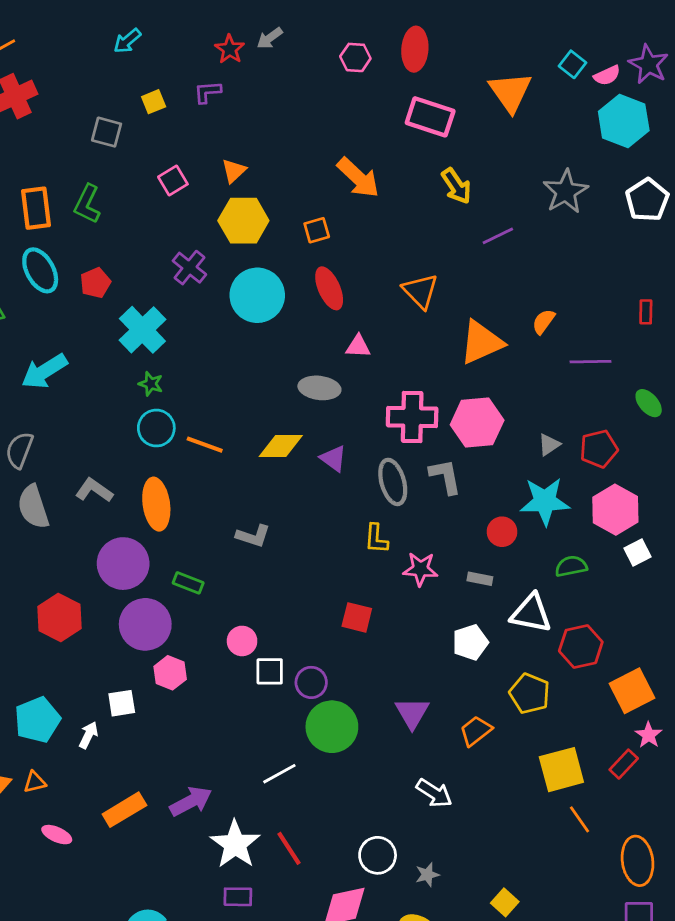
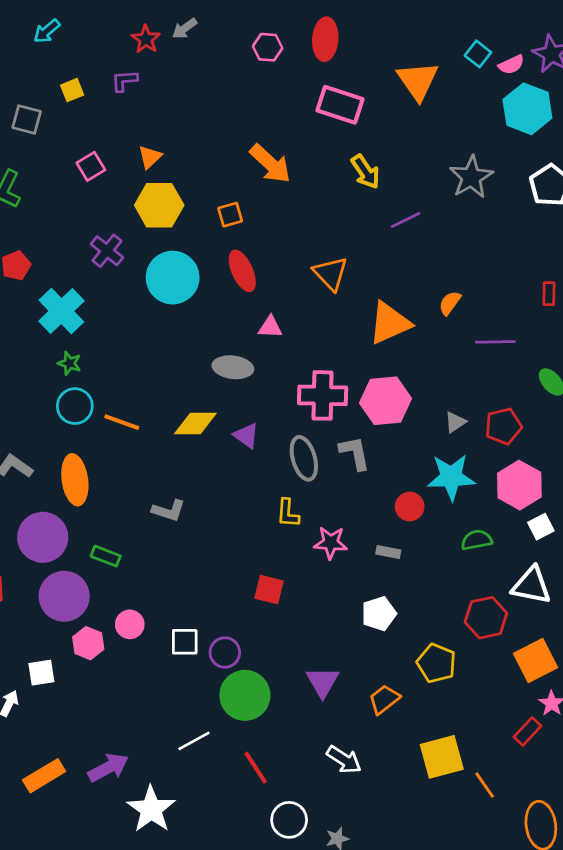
white triangle: (531, 613) -> (531, 586), moved
pink circle: (242, 641) -> (130, 624), moved
yellow square: (561, 770) -> (442, 757), moved
red line: (289, 848) -> (256, 768), moved

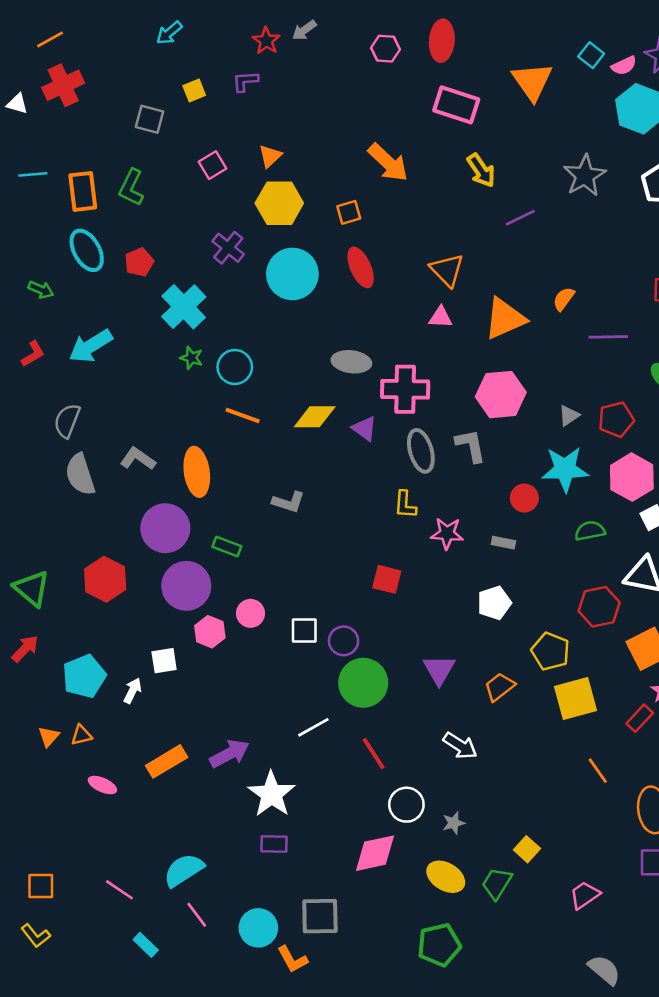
pink triangle: (270, 327) -> (441, 317), moved
pink cross: (323, 395) -> (405, 389), moved
cyan circle: (75, 406) -> (235, 367), moved
yellow square: (442, 757) -> (575, 699), moved

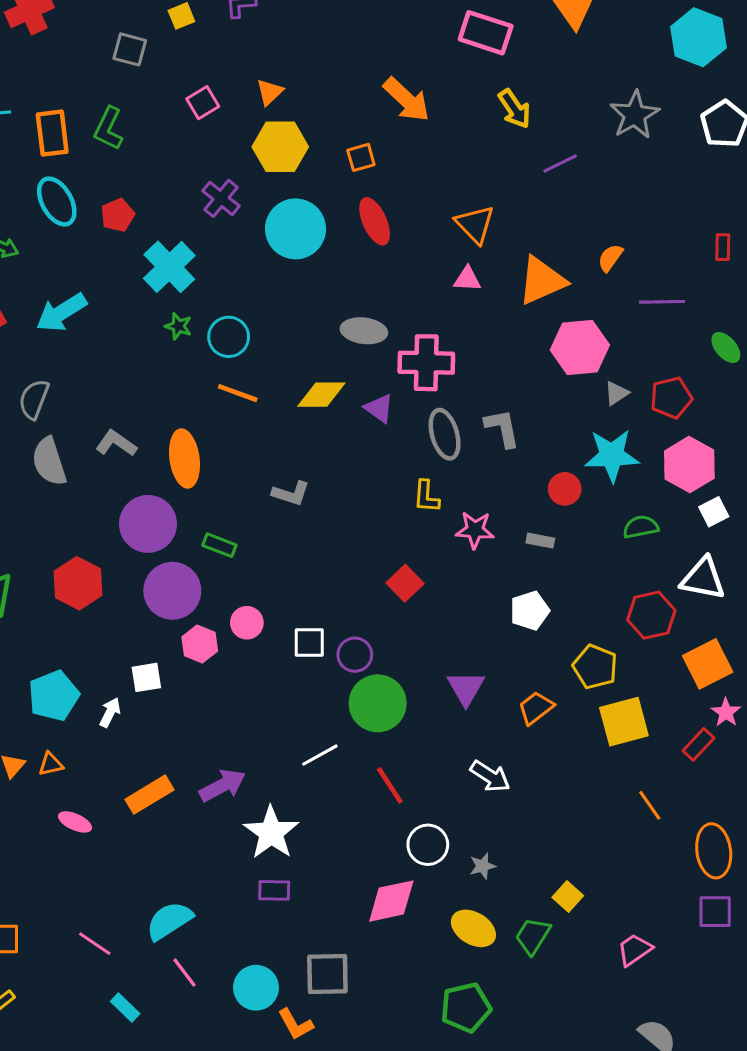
pink hexagon: (501, 395) -> (580, 347), moved
red square: (387, 579) -> (405, 583), turned 32

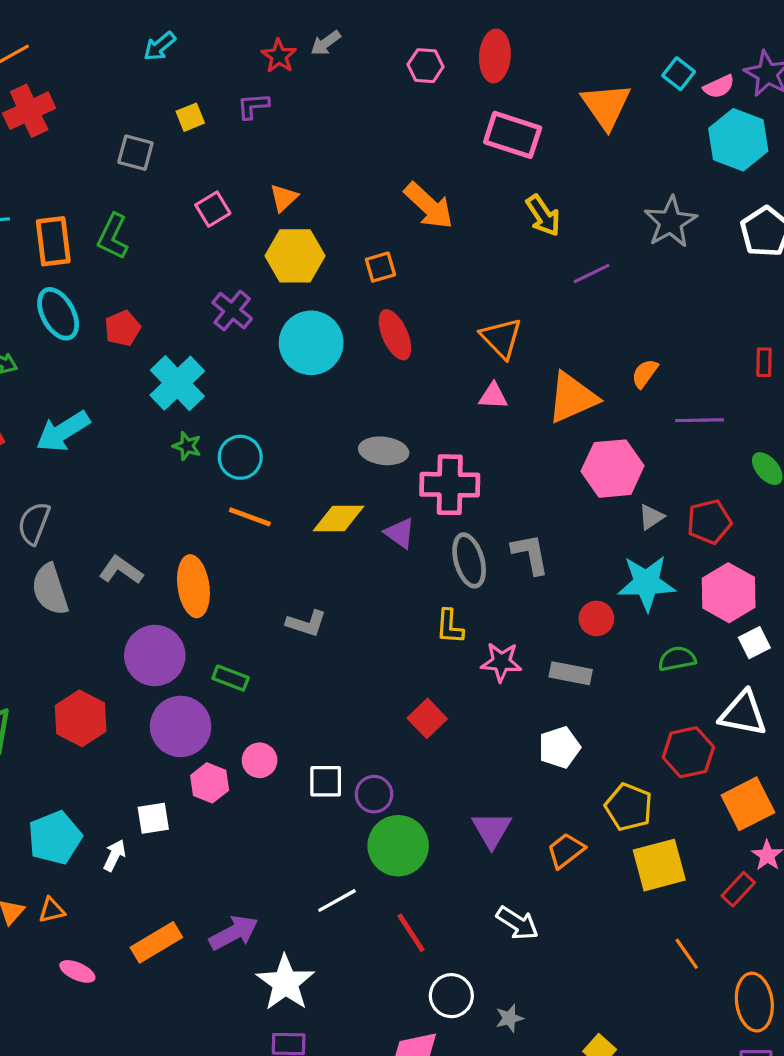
gray rectangle: (540, 541) -> (571, 673), size x1.4

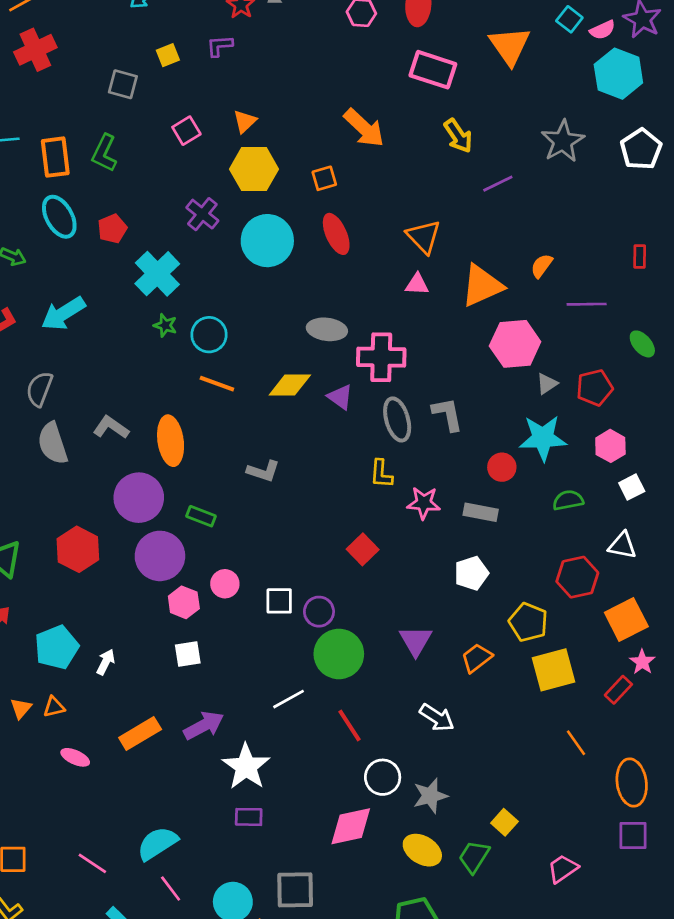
pink hexagon: (729, 593) -> (610, 446), size x0.7
white triangle: (743, 714) -> (622, 545), size x0.7
white square: (153, 818) -> (188, 654), moved
gray star: (509, 1018) -> (430, 796), size x1.5

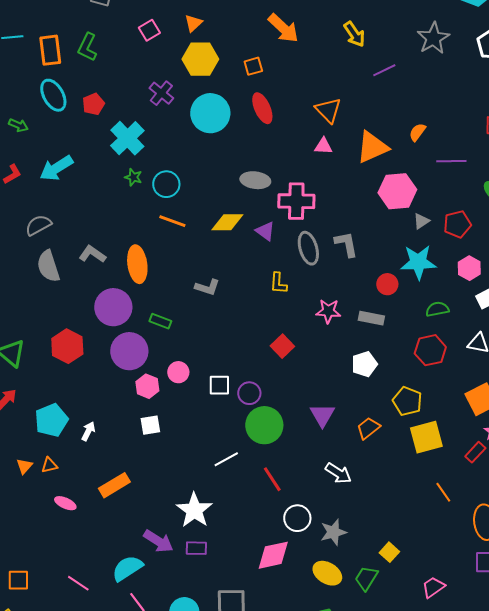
gray semicircle: (39, 389) -> (38, 225), turned 40
yellow L-shape: (381, 474) -> (278, 283), moved
red hexagon: (577, 577) -> (430, 350), moved
purple arrow: (204, 726) -> (158, 541), moved, turned 60

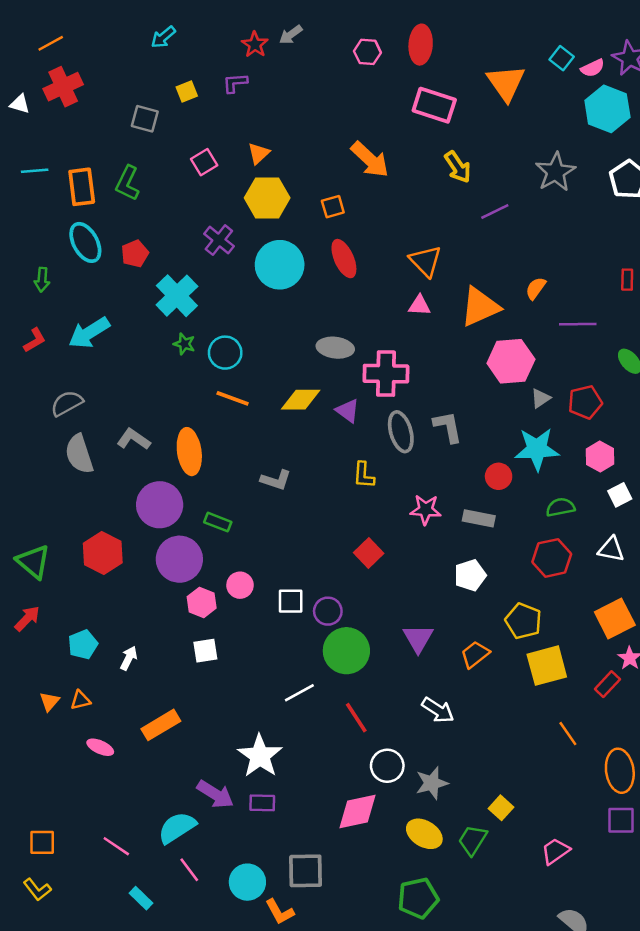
green arrow: (18, 125) -> (42, 280), turned 72
cyan pentagon: (51, 420) -> (83, 645), size x0.7

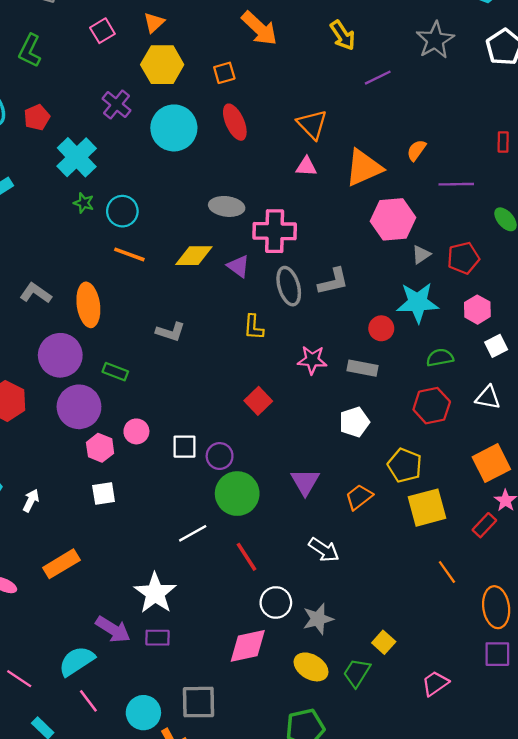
gray L-shape: (448, 427) -> (333, 281), turned 88

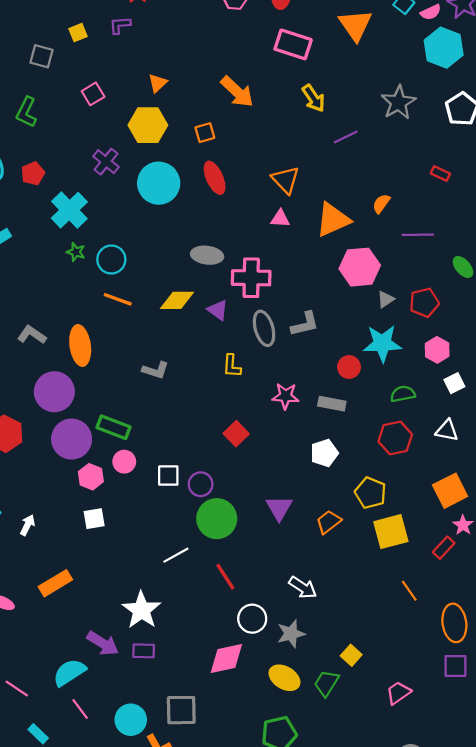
orange triangle: (154, 22) -> (158, 83), moved
red rectangle: (503, 142) -> (440, 173), moved, turned -66
green rectangle: (115, 372) -> (114, 427), moved, size x1.4
white arrow: (324, 550) -> (303, 587), moved

